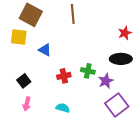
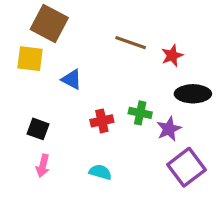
brown line: (73, 14) -> (131, 43), moved, turned -66
red star: (125, 33) -> (172, 55), moved
black square: (24, 81) -> (38, 129), turned -32

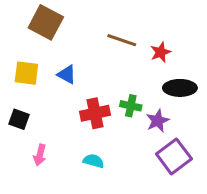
yellow square: (30, 59) -> (26, 73), moved
red cross: (102, 121) -> (95, 113), size x1.4
black square: (38, 129) -> (19, 119), moved

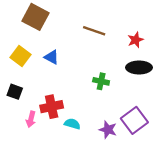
red star: (161, 52) -> (136, 40), moved
yellow square: (26, 73) -> (21, 56), turned 30
red cross: (95, 113) -> (52, 107), moved
purple star: (158, 121) -> (108, 130), moved, turned -30

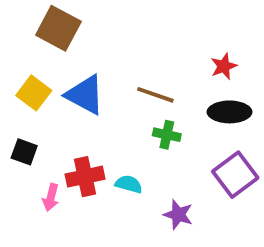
brown line: (94, 31) -> (155, 95), moved
blue triangle: (52, 57) -> (85, 95), size x1.6
purple square: (134, 120) -> (235, 175), moved
cyan semicircle: (72, 124) -> (129, 184), moved

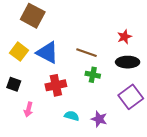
red cross: (85, 177) -> (56, 85), moved
cyan semicircle: (129, 184) -> (72, 116), moved

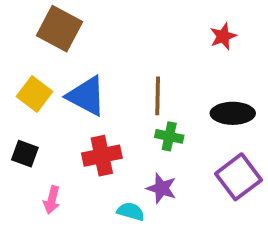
red star: (124, 37) -> (223, 36), moved
brown line: (86, 53) -> (158, 96), turned 72
purple star: (99, 119) -> (162, 188), moved

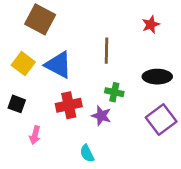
brown line: (158, 96) -> (106, 51), moved
purple star: (162, 188) -> (101, 116), moved
cyan semicircle: (131, 211) -> (87, 153), moved, turned -132

